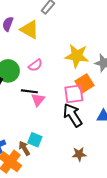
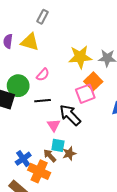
pink triangle: (38, 100) -> (54, 125), moved
black arrow: (73, 115) -> (70, 115), moved
brown star: (79, 154) -> (69, 153), moved

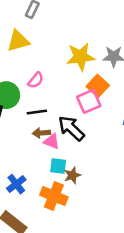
yellow triangle: (30, 42) -> (18, 41), turned -30
pink triangle: (54, 125) -> (52, 142), turned -32
brown arrow: (50, 156) -> (41, 133), moved, turned -48
orange cross: (39, 171) -> (54, 196), moved

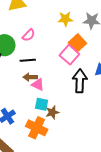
yellow star: (80, 57) -> (65, 19), size x0.7
pink square: (89, 101) -> (69, 55), turned -30
black arrow: (71, 128) -> (80, 81), moved, turned 45

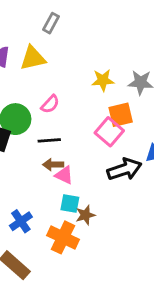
orange square: (77, 43) -> (121, 115), turned 30
black arrow: (80, 81) -> (124, 169), turned 70

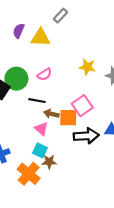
orange square: (121, 115) -> (68, 118), moved
brown arrow: (53, 165) -> (51, 114), moved

